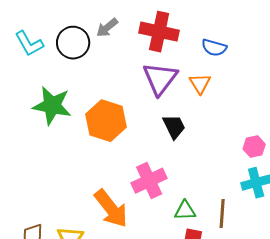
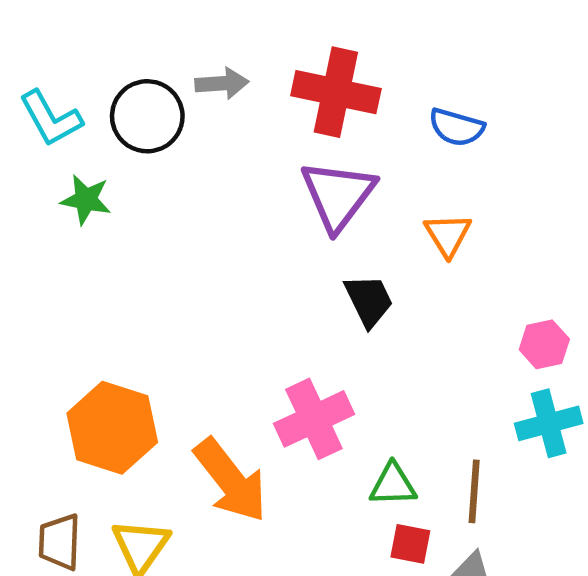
gray arrow: (107, 28) -> (222, 83), turned -145
orange triangle: (200, 84) -> (448, 235), moved
green star: (52, 106) -> (86, 200), moved, size x0.6
orange hexagon: (106, 121) -> (112, 428), moved

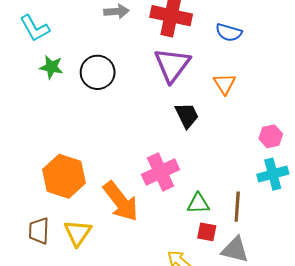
black circle: (147, 116) -> (98, 72), moved

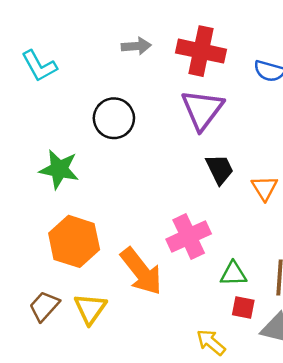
green star: (51, 67) -> (59, 169), moved, size x1.4
orange triangle: (225, 84) -> (264, 188), moved
brown trapezoid: (39, 231) -> (44, 306), turned 40

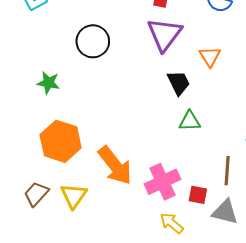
green star: (59, 169) -> (48, 83), size x0.7
orange triangle: (264, 188) -> (210, 56), moved
pink cross: (189, 236) -> (162, 182), moved
green triangle: (233, 274) -> (190, 121), moved

